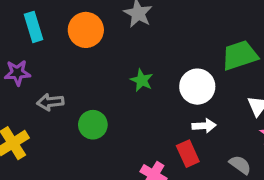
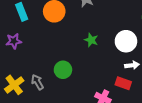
gray arrow: (50, 102) -> (37, 82), moved, turned 70
red rectangle: (188, 154) -> (123, 83), turned -42

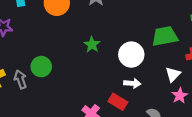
green circle: (63, 70) -> (41, 67), moved

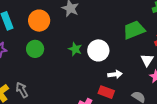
white circle: (131, 55) -> (98, 50), moved
green circle: (41, 67) -> (35, 49), moved

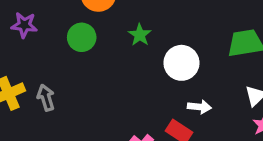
green star: (75, 49) -> (140, 35), moved

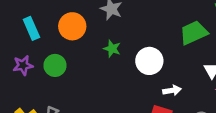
green circle: (82, 37) -> (55, 65), moved

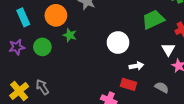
green star: (112, 49) -> (70, 35), moved

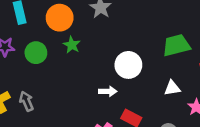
white triangle: (168, 50) -> (172, 88), moved, turned 40
white arrow: (136, 66) -> (108, 91), moved

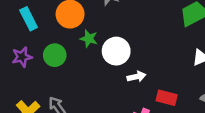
white circle: (128, 65) -> (116, 51), moved

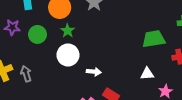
white circle: (116, 51) -> (68, 55), moved

